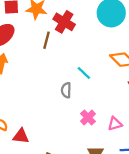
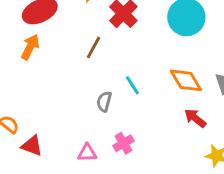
brown line: (47, 40) -> (93, 47), moved
pink triangle: (115, 124) -> (87, 153), moved

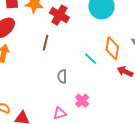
orange diamond: (186, 80) -> (112, 48), turned 55
cyan line: (132, 85) -> (91, 59), moved

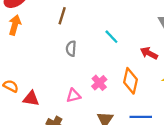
orange diamond: (112, 48) -> (130, 81), moved
gray semicircle: (62, 76) -> (71, 49), moved

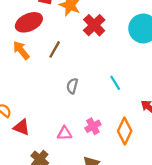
brown line: (62, 16) -> (55, 49), moved
orange arrow: (15, 25) -> (21, 50), turned -66

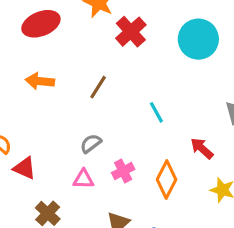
brown line: (55, 49) -> (98, 87), moved
orange arrow: (21, 50) -> (40, 81), moved, turned -48
gray semicircle: (72, 86) -> (91, 143), moved, turned 35

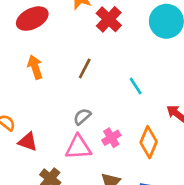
orange arrow: (40, 81) -> (35, 67), turned 70
pink triangle: (83, 179) -> (78, 147), size x1.5

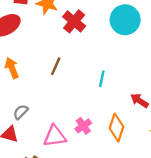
cyan line: (136, 86) -> (102, 79), turned 49
gray semicircle: (82, 117) -> (21, 112), moved

